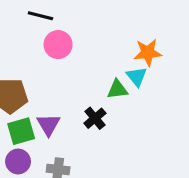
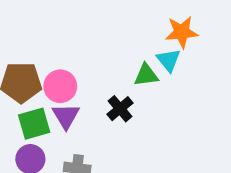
pink circle: (58, 45) -> (60, 86), moved

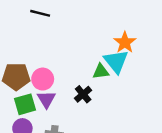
orange star: (182, 32) -> (125, 42), turned -30
cyan triangle: (169, 60) -> (116, 61), size x1.5

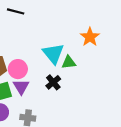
cyan triangle: (116, 61) -> (53, 54), moved

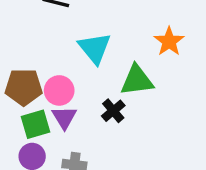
cyan triangle: (53, 54) -> (95, 48), moved
green triangle: (69, 62) -> (137, 80), size x1.5

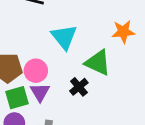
orange star: (169, 41) -> (123, 32), turned 30
green triangle: (137, 80) -> (98, 63), turned 32

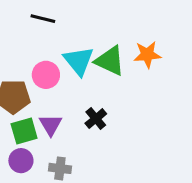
green triangle: (98, 63) -> (110, 61), moved
pink circle: (36, 71) -> (46, 75), moved

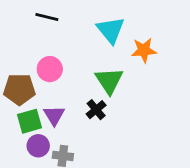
cyan triangle: (79, 61) -> (111, 30), moved
green triangle: (110, 61) -> (109, 81), moved, turned 32
purple circle: (21, 161) -> (38, 146), moved

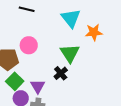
purple triangle: (54, 115) -> (38, 86), moved
green square: (30, 121) -> (15, 81), turned -30

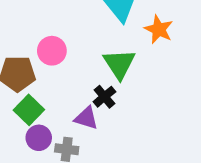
orange star: (94, 32) -> (159, 29), turned 30
purple triangle: (38, 86) -> (86, 118), moved, turned -42

